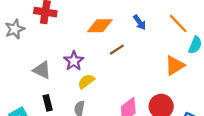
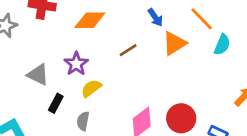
orange diamond: (100, 26) -> (90, 20), moved
orange triangle: (175, 65) -> (174, 43), moved
black rectangle: (48, 103) -> (56, 103), moved, turned 42

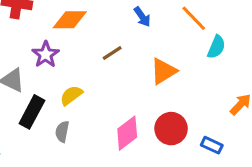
orange triangle: (174, 43) -> (163, 71), moved
purple star: (76, 64) -> (46, 55), moved
black rectangle: (56, 103) -> (32, 112), size x1.5

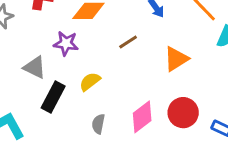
purple star: (46, 55) -> (66, 43), turned -30
gray semicircle: (62, 132) -> (98, 124), moved

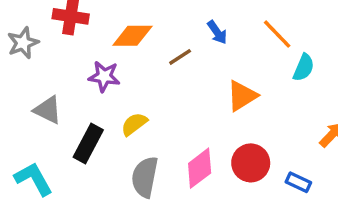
brown line: (128, 42) -> (180, 57), moved
gray triangle: (35, 67) -> (48, 110), moved
gray semicircle: (98, 124) -> (145, 177), size x1.6

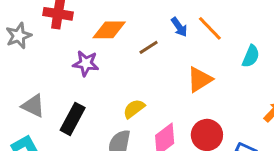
orange line: (277, 34) -> (210, 28), moved
gray triangle: (48, 110) -> (33, 106), moved
yellow semicircle: (134, 124) -> (134, 109), moved

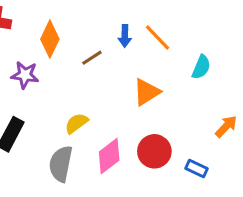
blue arrow: (179, 27) -> (125, 36), turned 36
orange diamond: (109, 30) -> (50, 39), turned -64

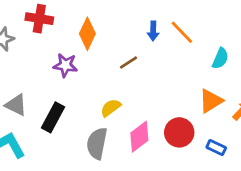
brown line: (92, 58) -> (128, 62), moved
orange triangle: (147, 92) -> (211, 101), moved

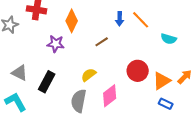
cyan semicircle: (220, 58) -> (169, 39), turned 84
orange triangle: (211, 101) -> (162, 81), moved
red circle: (179, 132) -> (138, 71), moved

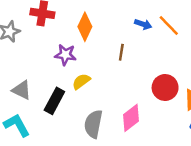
blue arrow: (120, 19) -> (143, 24), turned -72
brown line: (102, 42) -> (121, 52), turned -48
yellow semicircle: (89, 75) -> (81, 81), moved

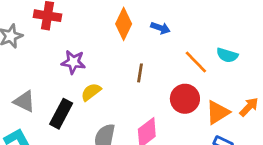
orange line: (169, 26) -> (196, 62), moved
orange diamond: (85, 27) -> (124, 24), moved
brown line: (121, 52) -> (140, 73), moved

